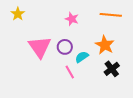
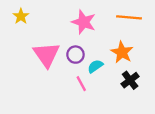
pink star: (72, 19) -> (84, 22), size x1.5

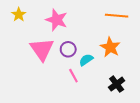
pink star: (84, 22) -> (57, 20), moved
black cross: (130, 80) -> (117, 84), moved

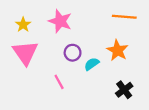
yellow star: (19, 15) -> (23, 25), moved
pink triangle: (42, 49) -> (25, 53), moved
pink line: (73, 76) -> (59, 82), moved

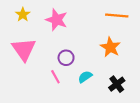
yellow star: (23, 25) -> (23, 14), moved
purple circle: (73, 53) -> (66, 58), moved
cyan semicircle: (92, 64) -> (85, 77), moved

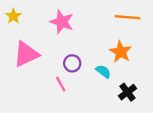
yellow star: (23, 14) -> (13, 16), moved
pink triangle: (24, 49) -> (26, 54), turned 40
cyan semicircle: (85, 77) -> (103, 71), moved, turned 72

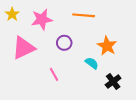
orange line: (128, 17) -> (84, 15), moved
pink star: (62, 22) -> (42, 19), moved, turned -30
purple circle: (72, 63) -> (64, 43), moved

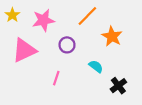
orange line: (84, 15) -> (87, 16), turned -50
orange star: (107, 46) -> (112, 36), moved
pink line: (54, 74) -> (56, 78), turned 48

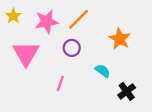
orange line: (87, 16) -> (79, 19), moved
pink triangle: (24, 50) -> (26, 54), turned -35

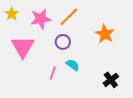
cyan semicircle: (103, 71) -> (73, 65), moved

